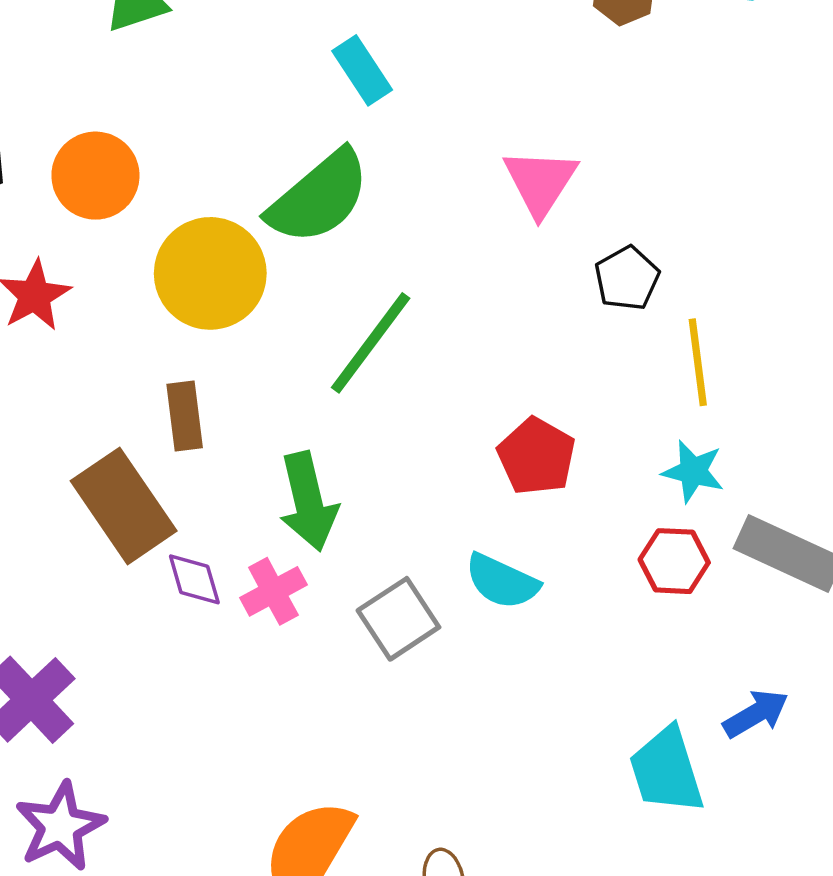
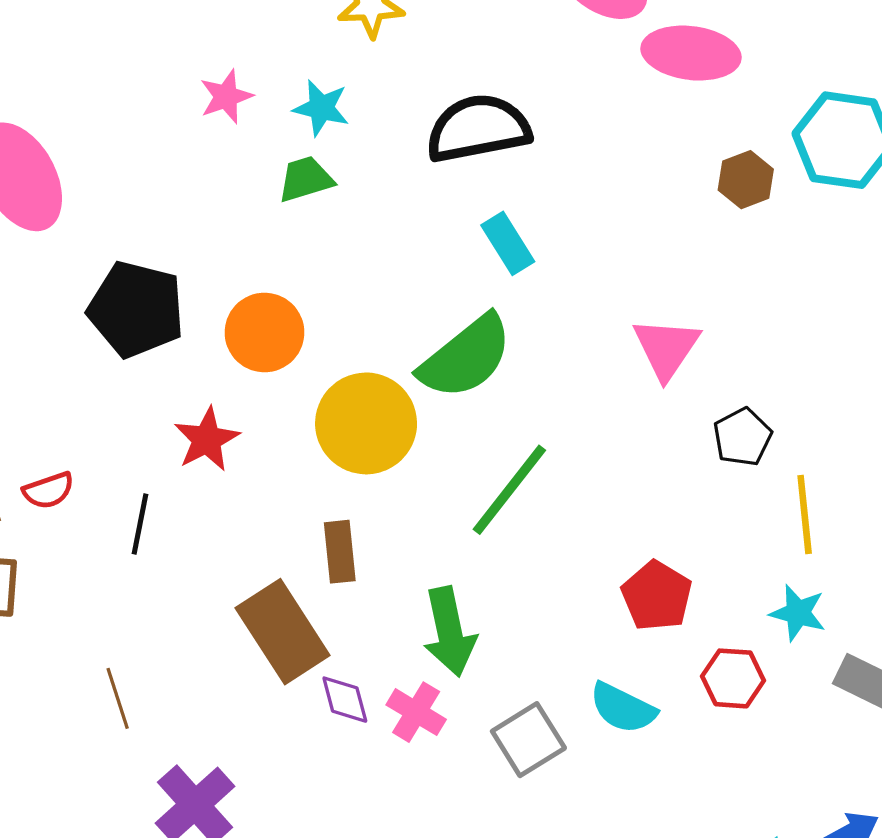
red hexagon: (674, 561) -> (733, 678), moved
pink cross: (273, 591) -> (416, 712), turned -32

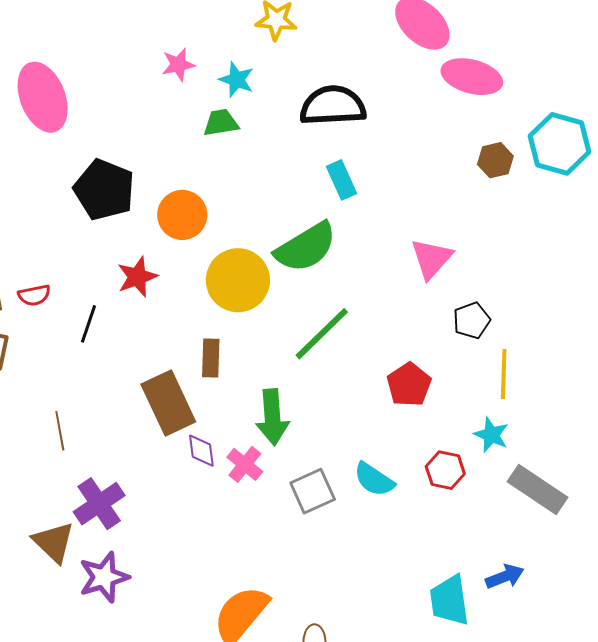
red pentagon: (657, 596) -> (409, 385), moved

